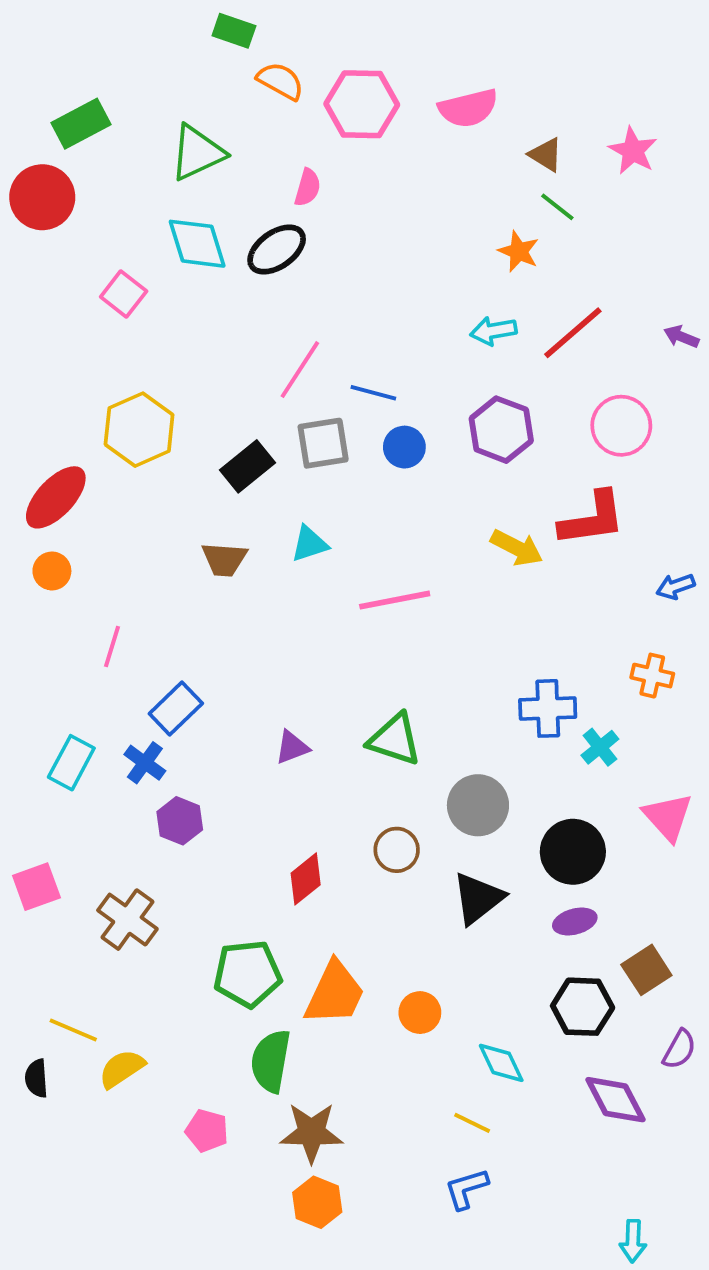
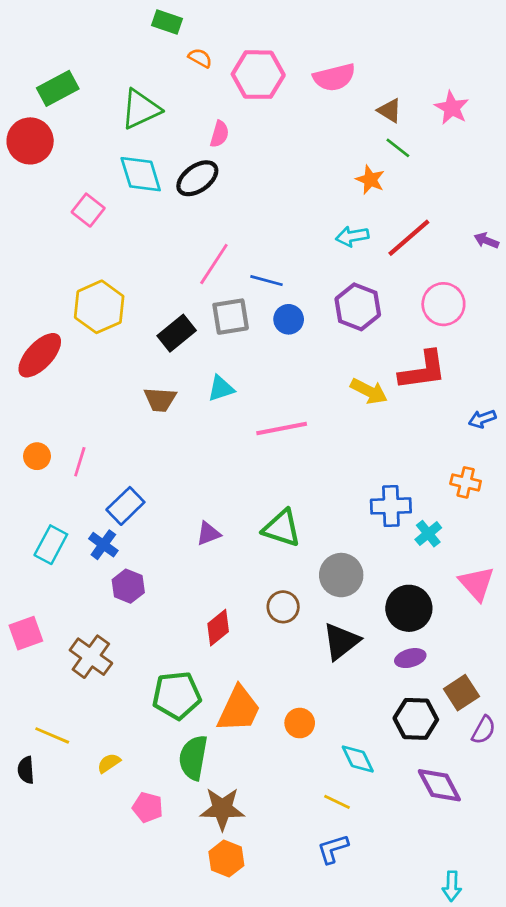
orange semicircle: (280, 81) -> (200, 58), size x0.7
orange circle: (52, 571) -> (37, 456), moved
purple semicircle: (679, 1049) -> (484, 730), moved
yellow semicircle: (122, 1069) -> (109, 763), moved, size x0.7

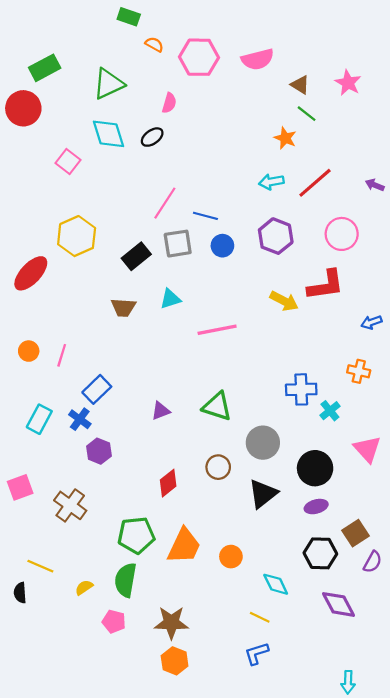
black ellipse: (197, 178) -> (152, 137), size x0.7
green semicircle: (193, 758) -> (126, 580), moved

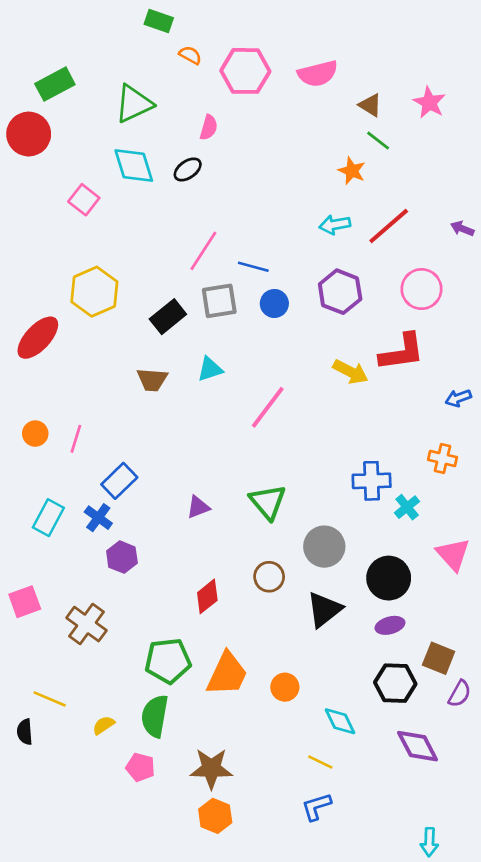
pink line: (217, 330) -> (268, 407), turned -42
green triangle: (217, 406) -> (268, 502), turned 32
brown square: (356, 533) -> (439, 658), turned -35

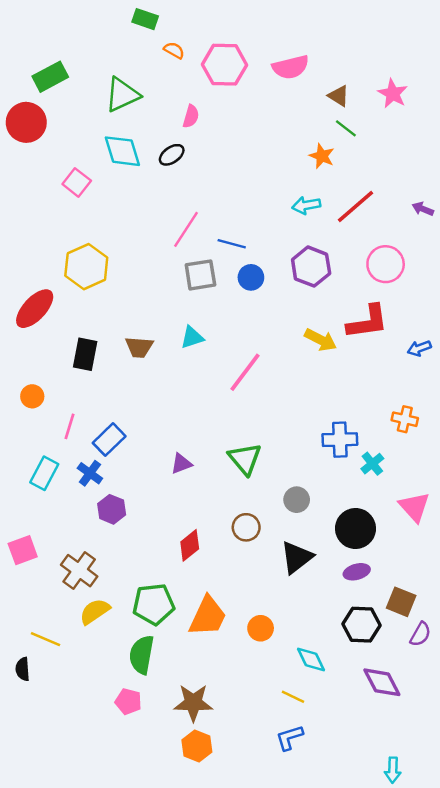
black rectangle: (168, 317) -> (85, 354), moved, turned -40
blue arrow: (458, 398) -> (419, 348), moved
pink line: (76, 439) -> (70, 426), moved
gray circle: (324, 547) -> (297, 500), size x0.7
yellow semicircle: (104, 725) -> (95, 611), moved, size x1.5

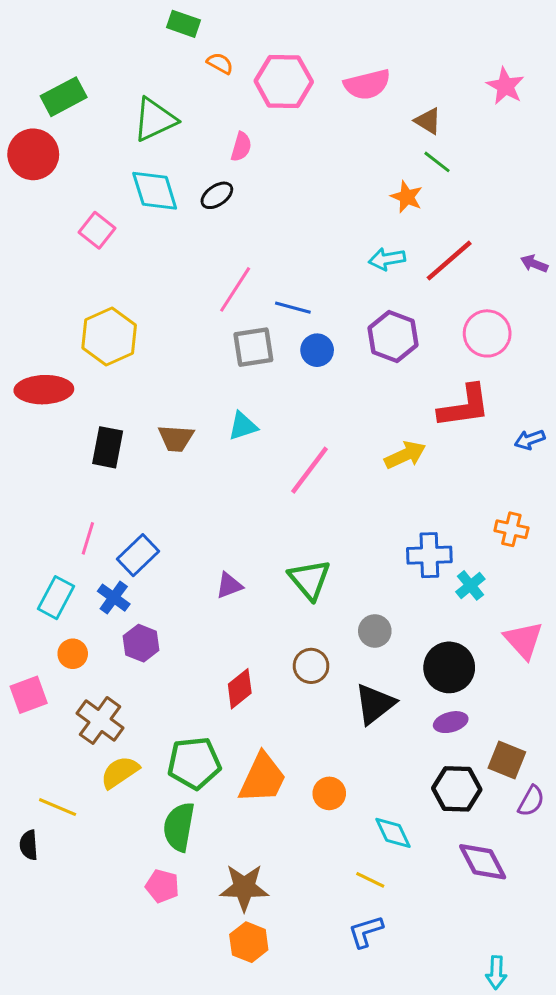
pink star: (393, 94) -> (505, 86), moved
red ellipse: (35, 309) -> (44, 390), turned 45
yellow arrow: (321, 340) -> (405, 455), moved, turned -52
orange circle: (32, 396) -> (73, 654), moved

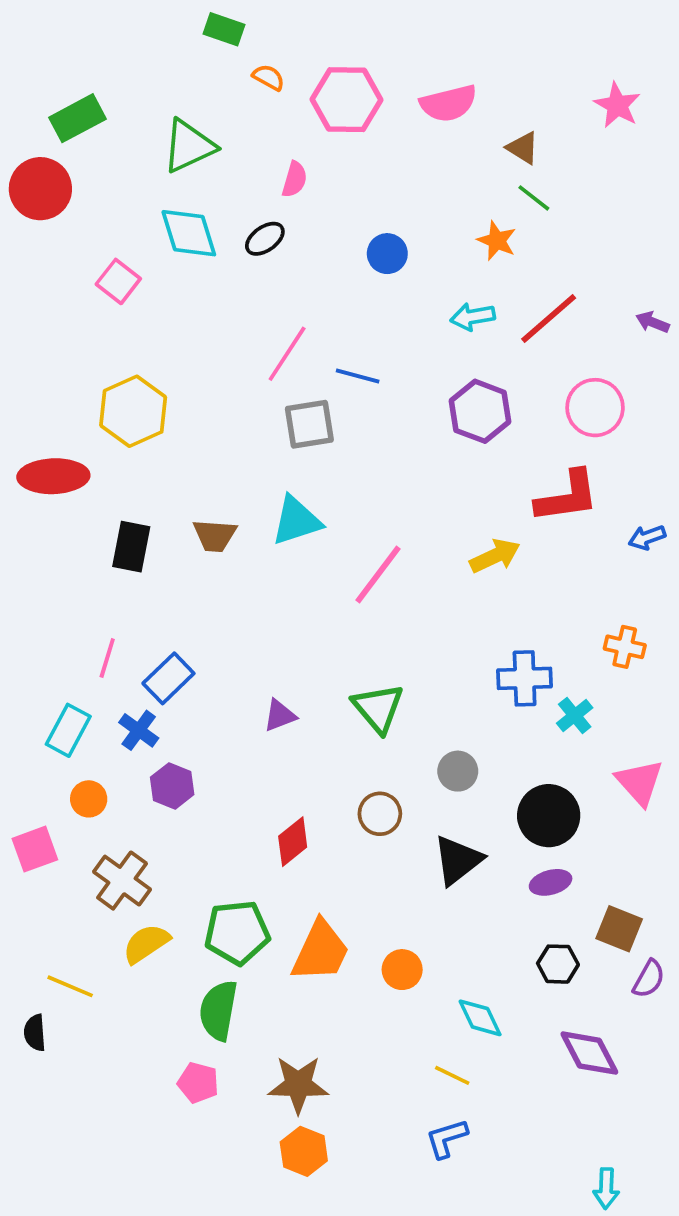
blue circle: (317, 350) -> (387, 254), moved
cyan triangle: (243, 426) -> (296, 521), size x1.4
black hexagon: (457, 789) -> (558, 964), size x0.7

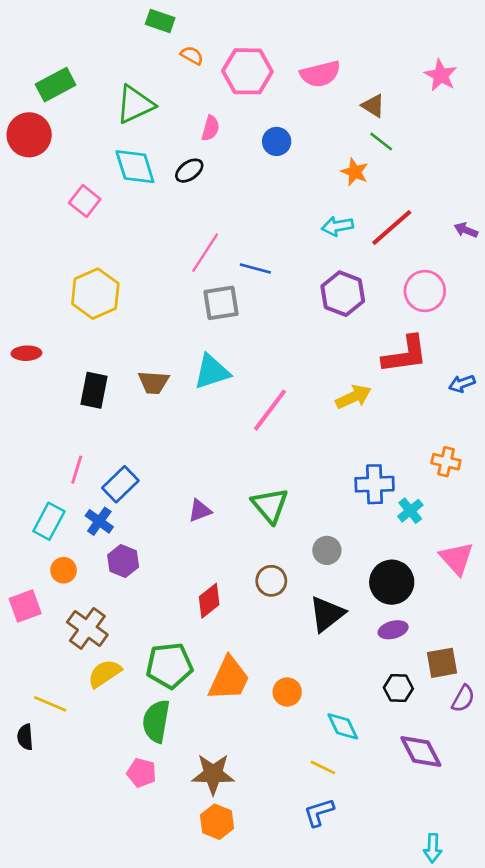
blue circle: (387, 254) -> (277, 141), moved
red ellipse: (53, 476) -> (26, 353), moved, size x0.6
brown square: (619, 929) -> (442, 663), turned -32

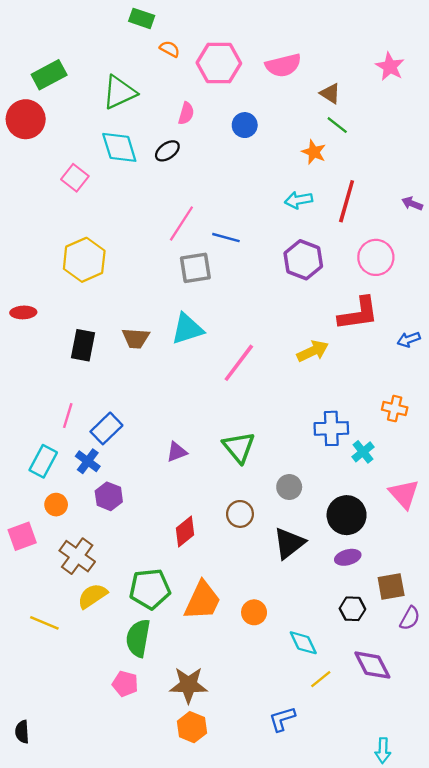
red line: (392, 227) -> (347, 201), turned -33
black semicircle: (25, 737) -> (22, 732), moved
yellow line: (323, 767) -> (321, 679), moved, turned -65

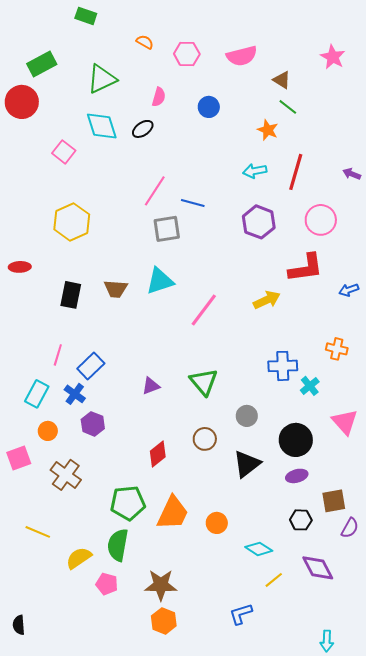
green rectangle: (142, 18) -> (86, 16), moved
pink hexagon: (219, 63) -> (187, 54), size x0.7
yellow semicircle: (92, 596) -> (79, 558), moved
cyan diamond: (303, 643) -> (259, 549), turned -32

